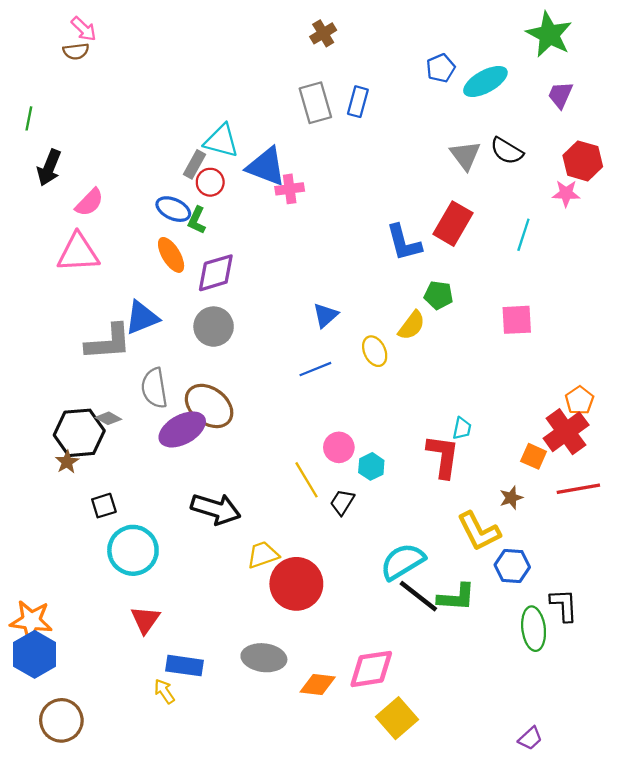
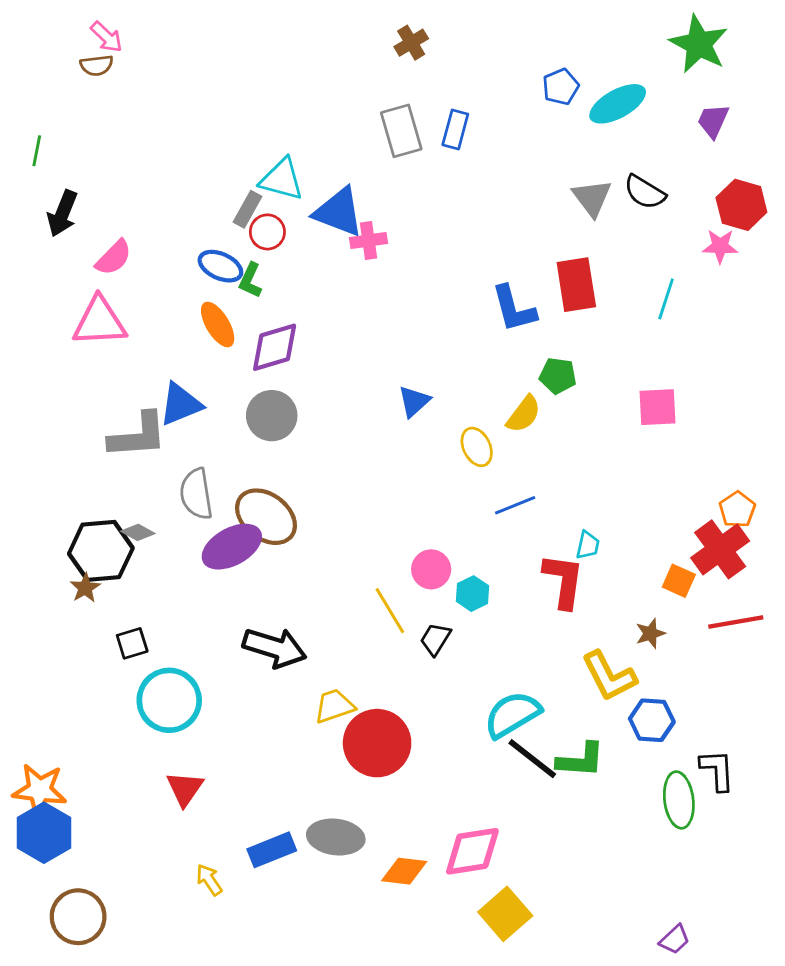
red rectangle: (453, 224) -> (576, 285), turned -39
blue line: (315, 369) -> (515, 505), moved
blue rectangle: (184, 666) -> (272, 850), moved, turned -30

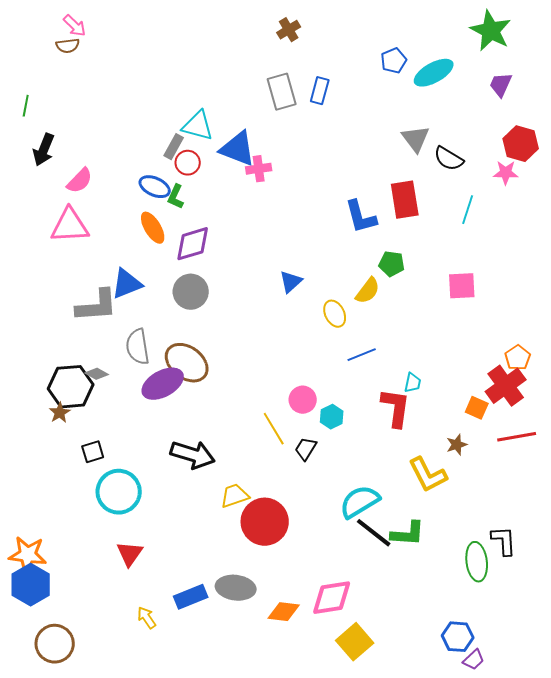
black semicircle: (645, 192) -> (449, 159), moved
blue hexagon: (652, 720) -> (458, 637), moved

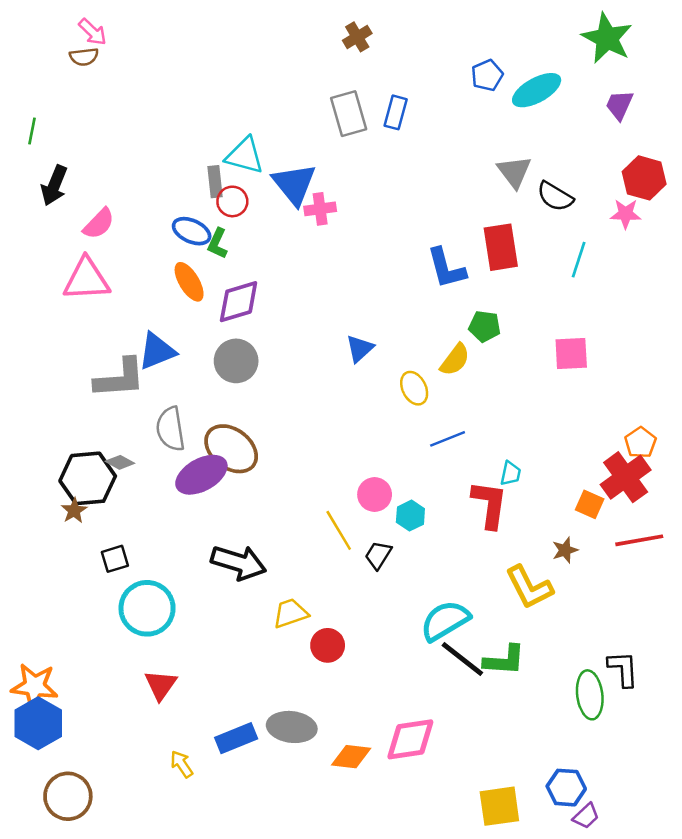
gray rectangle: (174, 147) -> (215, 182), turned -35
blue triangle: (238, 149) -> (294, 184), turned 30
red circle: (265, 522) -> (328, 645), size x0.6
yellow square: (355, 642) -> (499, 806), moved, turned 33

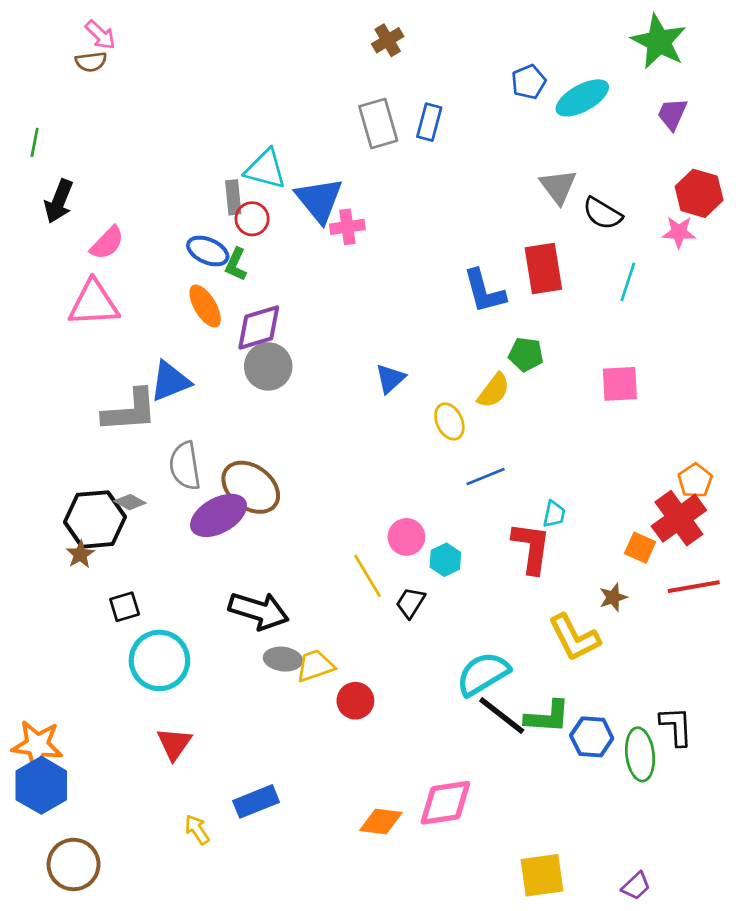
gray circle: (236, 361) -> (268, 366), moved
gray ellipse: (292, 727) -> (283, 659), moved, size x0.7
blue hexagon: (566, 788) -> (592, 737), moved

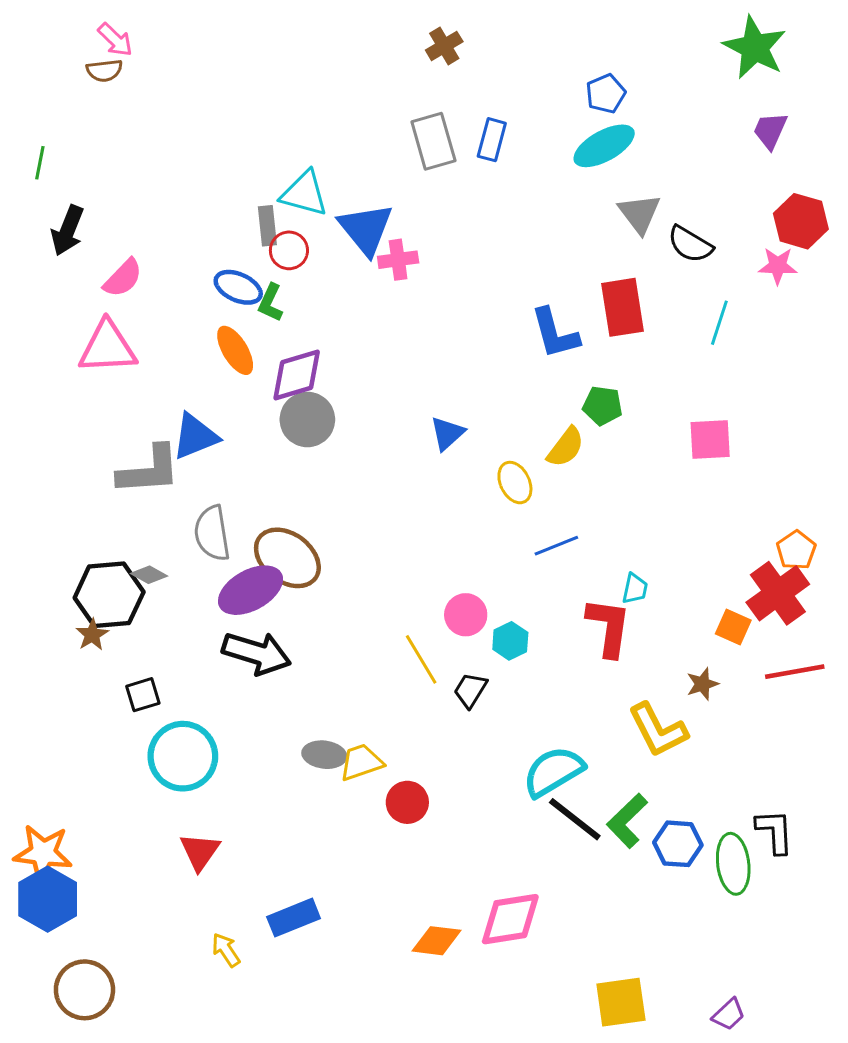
cyan ellipse: (582, 98) -> (604, 146), moved
black arrow: (259, 611) -> (257, 653), moved
green L-shape: (547, 717) -> (627, 821), turned 132

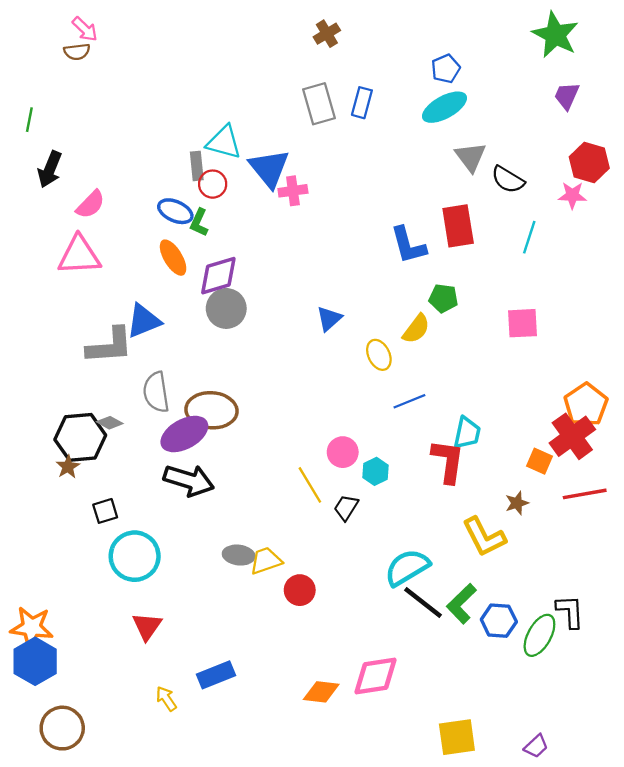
orange pentagon: (796, 550) -> (586, 405), size x1.5
brown ellipse: (287, 558) -> (211, 410), turned -33
cyan trapezoid: (635, 589) -> (467, 433), size x1.4
green ellipse: (733, 864) -> (539, 635), turned 36

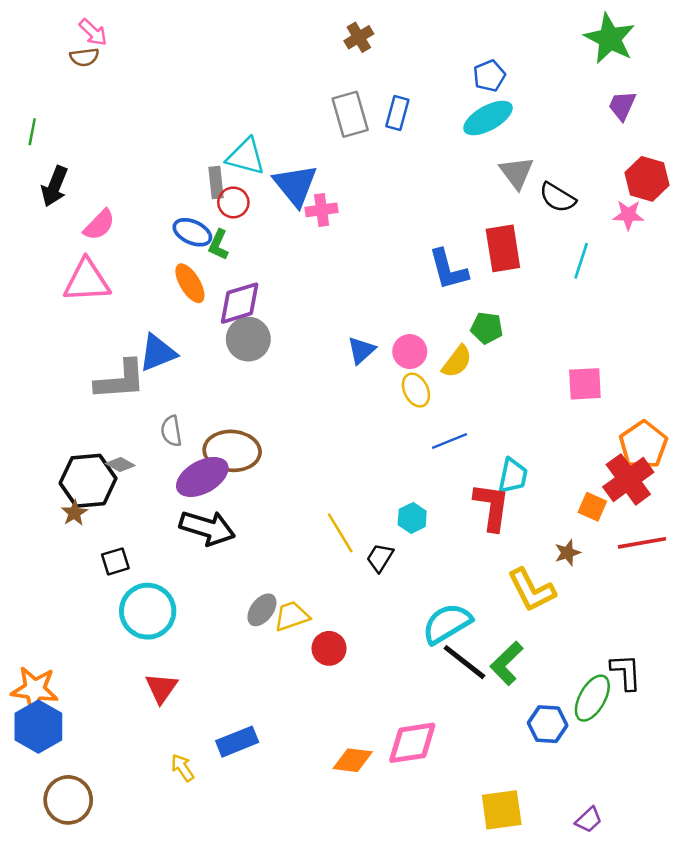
pink square: (523, 323) -> (585, 384), moved
gray semicircle: (156, 392) -> (171, 431), size x0.7
pink circle: (343, 452) -> (410, 352), moved
gray ellipse: (239, 555) -> (262, 610), turned -60
blue hexagon: (499, 621) -> (548, 724), moved

